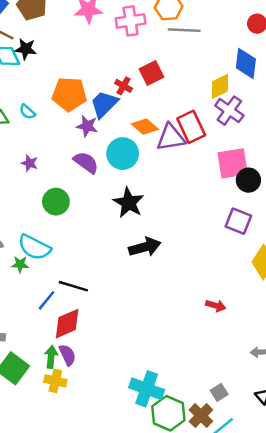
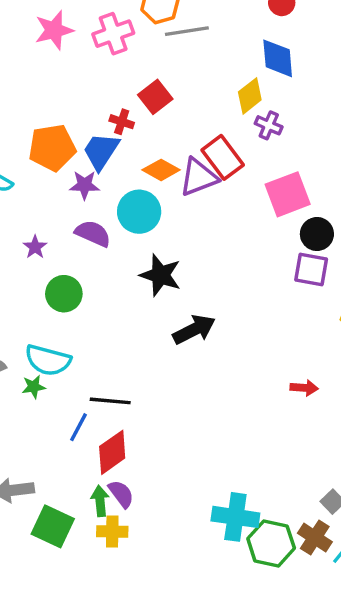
purple cross: (229, 111) -> (269, 125), size x0.7
purple star: (30, 163) -> (35, 247), moved, turned 30
black circle: (248, 180) -> (317, 234), moved

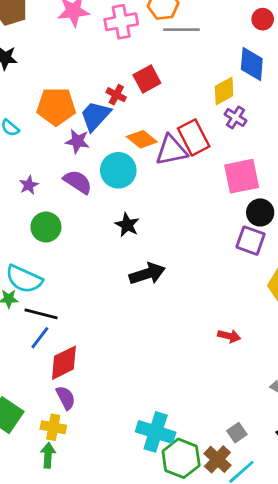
black star: (161, 275) -> (127, 225), size x0.7
black line: (110, 401) -> (41, 314), moved
green arrow: (100, 501) -> (48, 455), moved

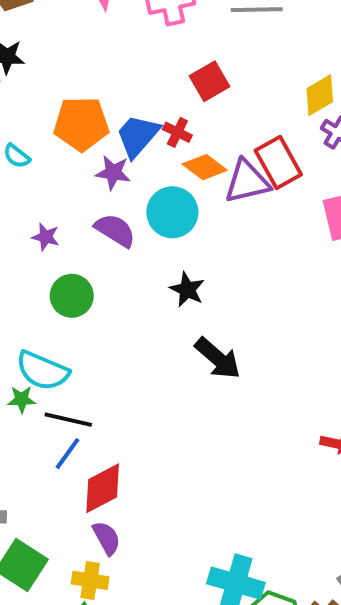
red cross: (116, 95) -> (177, 132), moved
purple star: (29, 185) -> (46, 237), turned -30
black arrow: (147, 274) -> (218, 358), turned 60

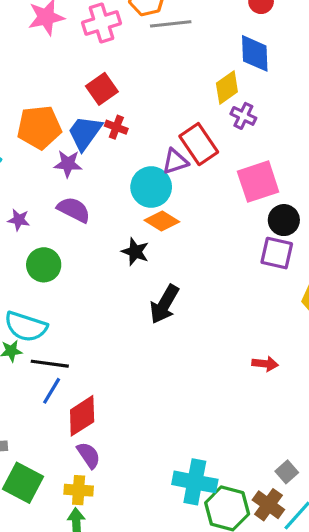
red square: (209, 81) -> (102, 89), moved
orange diamond: (205, 167) -> (162, 221), moved
purple triangle: (247, 182) -> (175, 161), size x0.7
cyan circle: (172, 212) -> (151, 187), moved
black arrow: (218, 358) -> (164, 304), turned 84

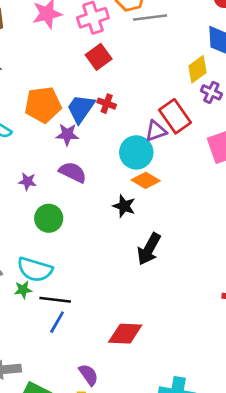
red square: (102, 89) -> (99, 57), moved
red diamond: (82, 416) -> (125, 334), moved, turned 36

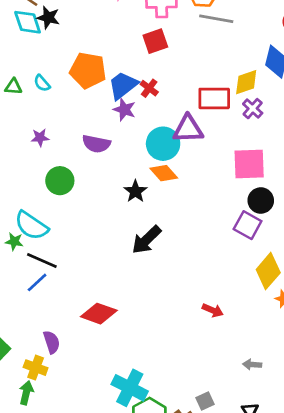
red rectangle: (175, 116) -> (214, 98), moved, turned -72
purple triangle: (156, 131) -> (188, 129), size x1.4
purple star: (67, 134) -> (124, 110), moved
purple semicircle: (73, 172) -> (96, 144), turned 148
purple star: (27, 181) -> (40, 138), moved, turned -30

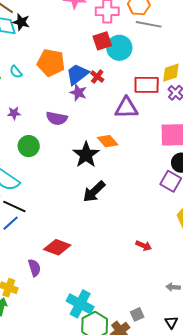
cyan circle: (163, 144) -> (119, 48), moved
black star: (135, 191) -> (86, 155), size x1.5
purple semicircle: (52, 342) -> (34, 268), moved

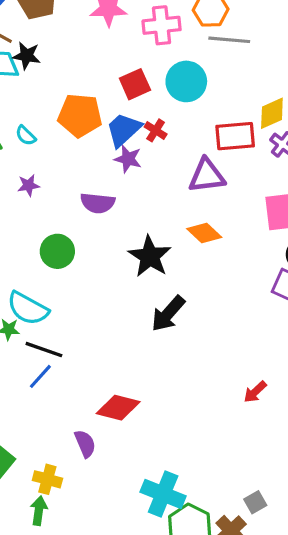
red square: (102, 41) -> (135, 84), moved
purple star: (14, 113) -> (29, 185), moved
orange diamond: (108, 141) -> (204, 233), moved
red arrow: (144, 246) -> (255, 392), turned 119

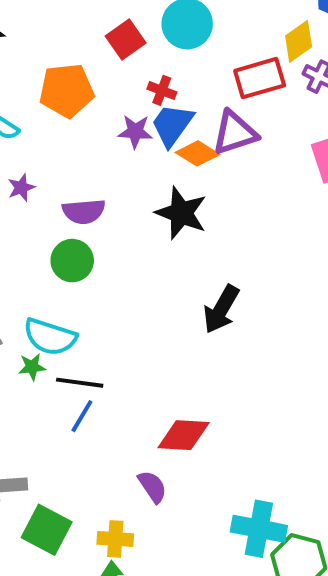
blue trapezoid: (124, 130) -> (172, 125), moved
purple semicircle: (98, 203) -> (84, 211), moved
orange diamond: (204, 233) -> (198, 153), moved
black star: (150, 256) -> (181, 213), moved

